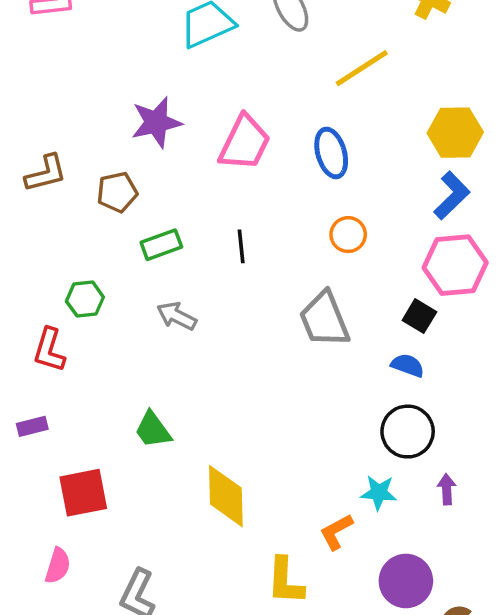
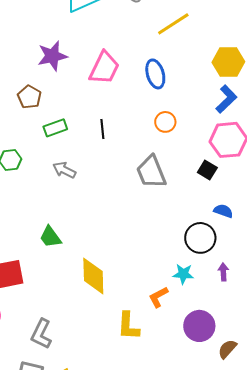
brown pentagon: (117, 192) -> (29, 97), turned -30
blue semicircle: (408, 365) -> (223, 211), moved

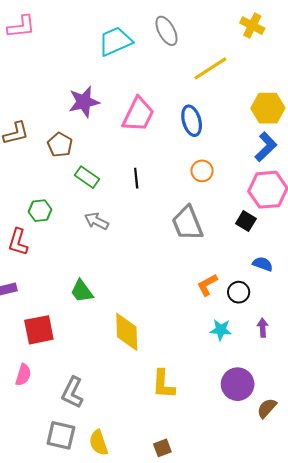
green rectangle: (55, 128) -> (87, 177), turned 55
black circle: (200, 238) -> (239, 292), size x0.7
orange L-shape: (158, 297) -> (207, 285), moved

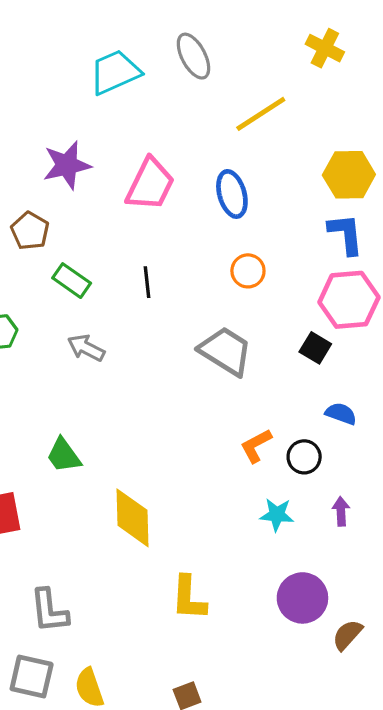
blue L-shape: (266, 147) -> (346, 234), turned -52
gray trapezoid: (187, 223) -> (226, 351), turned 144
gray L-shape: (72, 392) -> (49, 611), turned -32

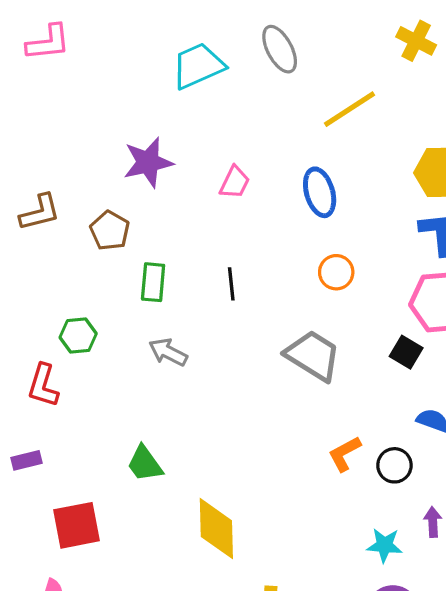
pink trapezoid: (150, 184) -> (235, 182), size x0.6
green rectangle: (72, 281) -> (153, 282), turned 60
cyan star: (277, 515) -> (384, 545), moved

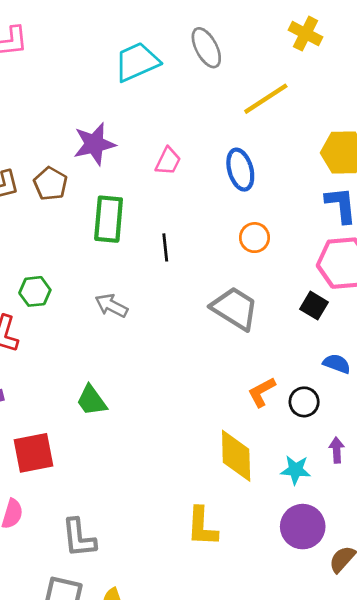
yellow cross: (416, 41) -> (306, 34), moved
brown pentagon: (110, 231) -> (50, 184), moved
green rectangle: (153, 282) -> (109, 219), moved, size x1.4
yellow diamond: (216, 529) -> (236, 456), moved

